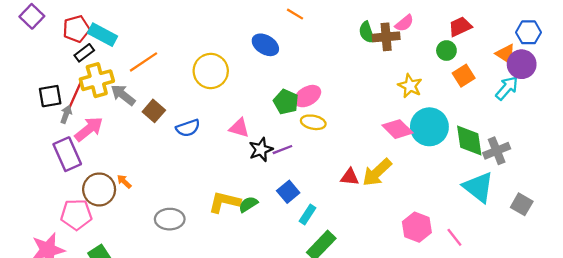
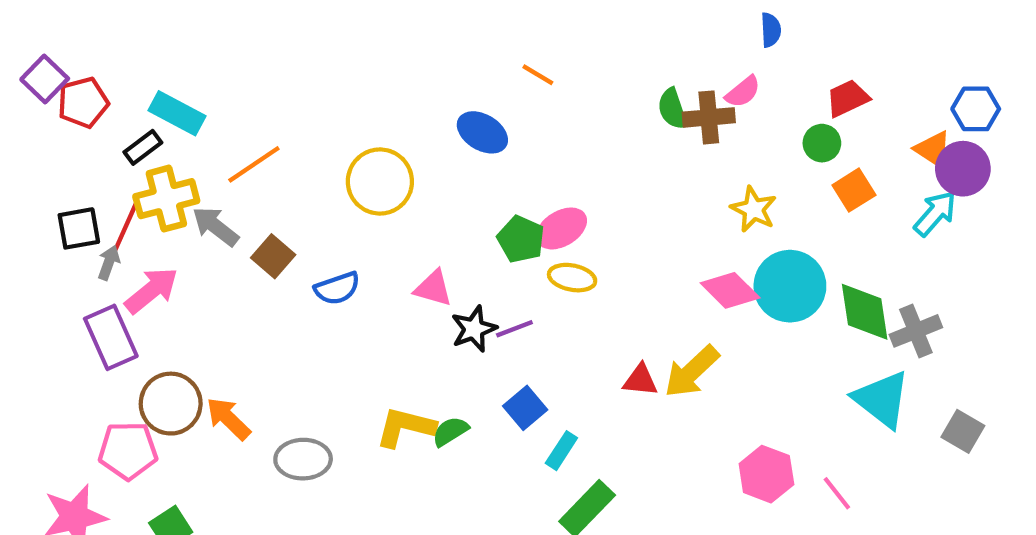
red pentagon: (76, 29) -> (83, 102), moved
orange arrow: (124, 181) -> (228, 419), moved, size x1.6

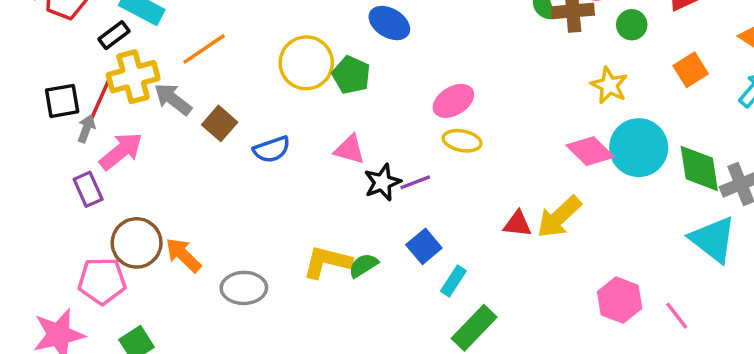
green circle: (822, 143) -> (632, 25), moved
green pentagon: (521, 239) -> (351, 75), moved
purple rectangle: (111, 337) -> (88, 189), size x0.7

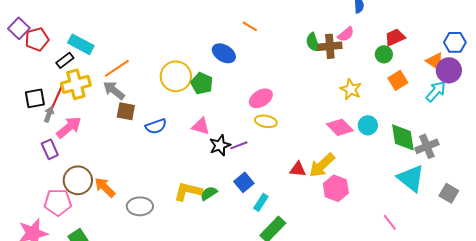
green circle: (632, 25) -> (384, 54), moved
gray arrow: (173, 99) -> (114, 90), moved
brown square: (220, 123) -> (126, 111), turned -30
cyan circle: (639, 148) -> (368, 125), size x0.6
pink hexagon: (620, 300) -> (336, 188), moved

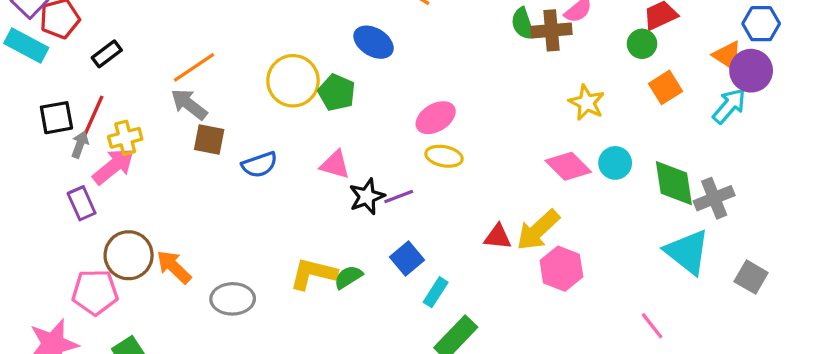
cyan rectangle: (81, 44) -> (26, 46), moved
yellow cross: (76, 84) -> (125, 138), moved, size x0.7

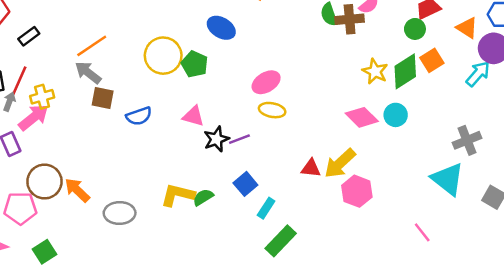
orange triangle: (728, 56) -> (467, 28), moved
green diamond: (674, 183) -> (405, 71), moved, turned 66

